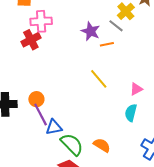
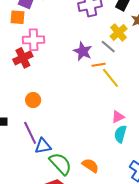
yellow line: (99, 79) -> (110, 78), moved
pink triangle: (136, 89) -> (118, 117), moved
orange circle: (36, 99) -> (33, 100), moved

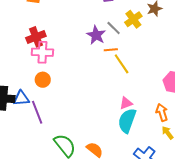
pink cross: (34, 40) -> (42, 52), moved
gray line: (108, 47) -> (114, 28), moved
cyan semicircle: (120, 134) -> (127, 121), size x1.4
blue triangle: (43, 146) -> (21, 98), moved

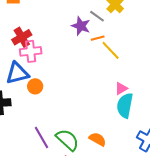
orange circle: (43, 80) -> (35, 86), moved
blue triangle: (21, 98) -> (17, 73), moved, size x1.4
purple line: (37, 112) -> (41, 137), moved

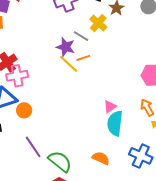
yellow line: (111, 50) -> (69, 64), moved
purple line: (41, 137) -> (33, 147), moved
orange semicircle: (97, 139) -> (101, 158), moved

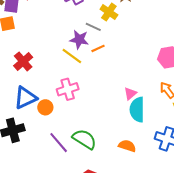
yellow line: (69, 64) -> (72, 56), moved
pink cross: (17, 76) -> (68, 89), moved
green semicircle: (60, 161) -> (84, 139), moved

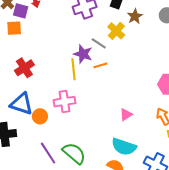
yellow line: (72, 56) -> (73, 69), turned 40
blue triangle: (25, 98) -> (22, 104), turned 35
cyan semicircle: (137, 110) -> (124, 147), moved, turned -80

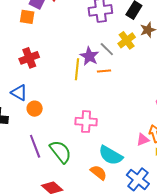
pink cross: (64, 102) -> (86, 122), moved
blue triangle: (22, 104) -> (19, 93), size x0.7
pink triangle: (126, 115) -> (143, 140), moved

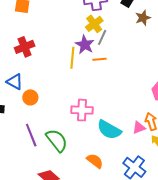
yellow cross: (127, 40) -> (94, 24), moved
gray line: (107, 49) -> (102, 37), turned 70
cyan semicircle: (111, 155) -> (109, 130), moved

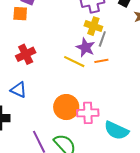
yellow cross: (94, 24) -> (93, 26), turned -30
yellow line: (72, 58) -> (74, 62), turned -65
orange circle: (30, 97) -> (66, 107), moved, size x1.6

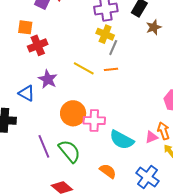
orange square: (20, 14) -> (25, 27), moved
purple star: (85, 47) -> (48, 79), moved
red cross: (26, 54) -> (38, 45), moved

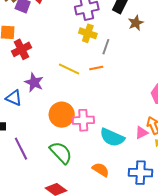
gray line: (113, 48) -> (106, 47), moved
purple line: (44, 146) -> (21, 149), moved
blue cross: (147, 177) -> (141, 173), turned -30

